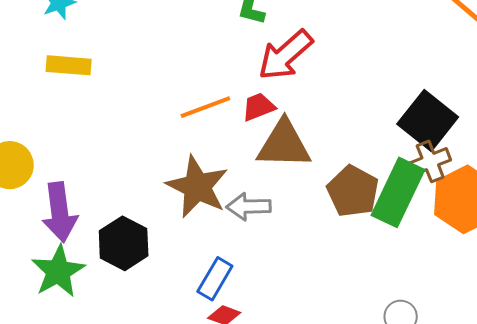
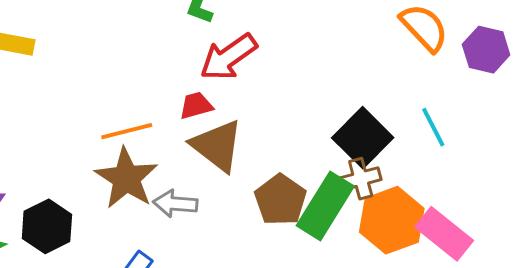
orange line: (205, 107) -> (127, 131), moved
brown triangle: (284, 144) -> (217, 146), turned 30

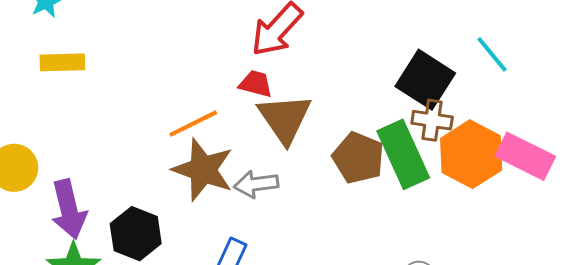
red trapezoid: (196, 106) -> (256, 84), turned 42
brown triangle: (217, 146) -> (285, 118), turned 30
brown cross: (361, 179) -> (432, 120), turned 36
green rectangle: (325, 206) -> (403, 154), turned -44

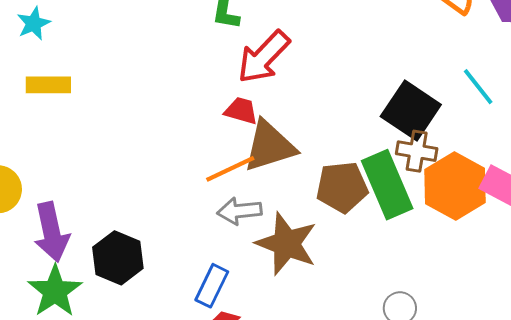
brown triangle: (285, 118) -> (269, 146), turned 46
orange line: (193, 124) -> (230, 169), moved
brown pentagon: (358, 158) -> (342, 187), turned -30
brown star: (203, 170) -> (287, 244), moved

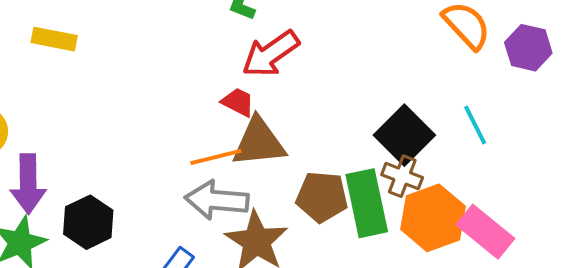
gray arrow: (239, 211) -> (217, 200), size x1.4

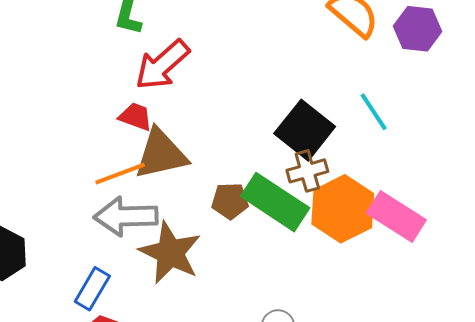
brown cross: (402, 176) -> (307, 171), turned -30
brown pentagon: (322, 197) -> (230, 201), size x0.7
green rectangle: (367, 203) -> (275, 202), turned -38

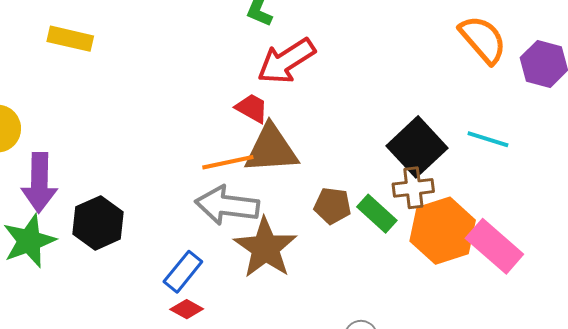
cyan line: (374, 112) -> (488, 139), turned -48
green rectangle: (275, 202) -> (377, 214), size x0.6

